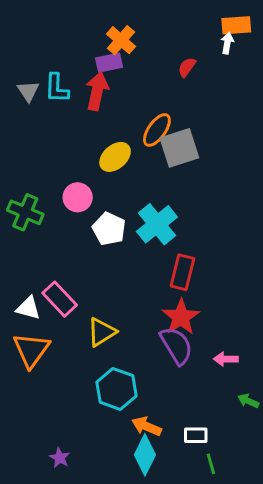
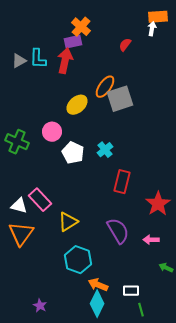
gray triangle: (28, 91) -> (19, 61), turned 35
cyan cross: (157, 224) -> (105, 150), size x0.6
red star: (181, 317) -> (158, 204), moved

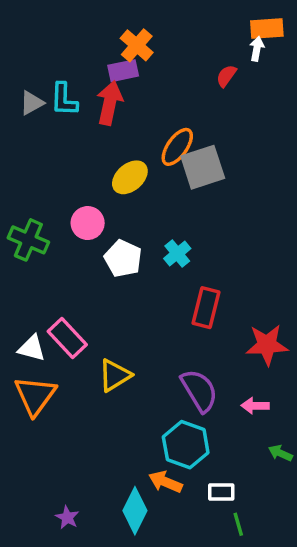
red semicircle: (125, 45) -> (226, 76), moved
red star: (158, 204) -> (267, 345), turned 30
cyan hexagon: (78, 260) -> (186, 445), moved
cyan diamond: (97, 304) -> (135, 511), moved

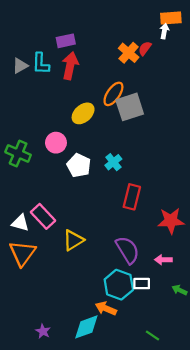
orange cross: (137, 45) -> (129, 53), moved
purple rectangle: (123, 71) -> (66, 41), moved
white rectangle: (221, 492) -> (142, 284), moved
cyan diamond: (135, 511) -> (86, 327), turned 44
green line: (238, 524) -> (152, 336), turned -40

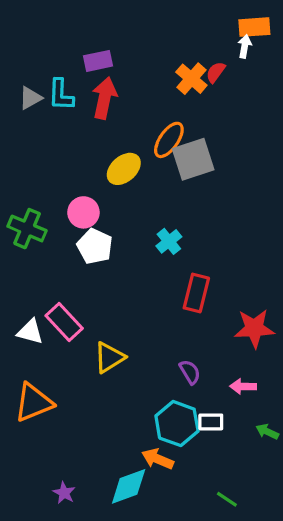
white pentagon: (79, 165) -> (95, 246), moved
purple semicircle: (128, 250) -> (190, 372), size x0.6
orange triangle: (22, 253) -> (34, 403), moved, turned 32

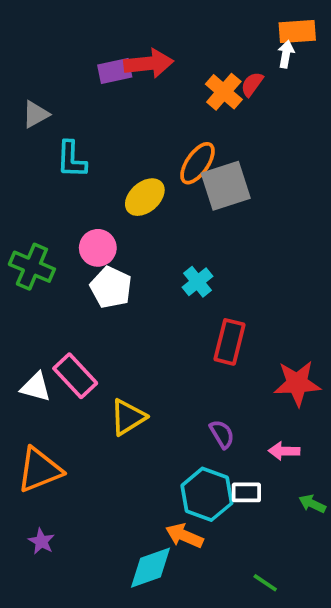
cyan L-shape: (61, 95) -> (71, 159), moved
red arrow: (104, 98) -> (149, 64), moved, turned 72
purple star: (64, 493) -> (41, 541), moved

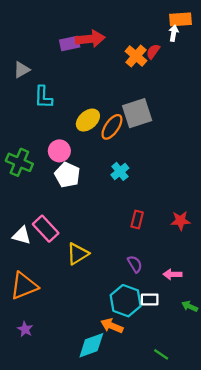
orange ellipse: (197, 163) -> (112, 127), moved
red rectangle: (229, 342) -> (137, 219), moved, size x0.7
red star: (297, 383) -> (181, 221), moved, size x0.7

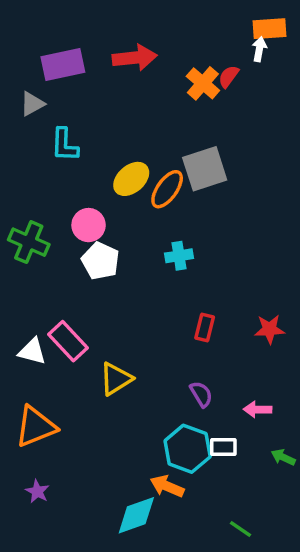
purple rectangle: (70, 43) -> (63, 65), moved, size x1.4
cyan cross: (120, 171) -> (179, 256), turned 30

